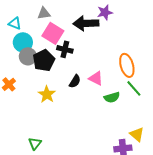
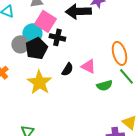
cyan circle: (23, 42) -> (32, 33), moved
yellow star: (47, 94) -> (39, 82), size x1.4

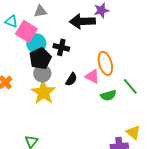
pink square: (45, 21) -> (26, 31), moved
gray circle: (20, 44) -> (42, 73), moved
orange ellipse: (119, 53) -> (105, 63), moved

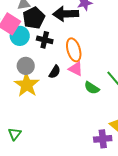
black pentagon: (40, 58) -> (34, 18), moved
orange ellipse: (105, 63) -> (74, 50), moved
green semicircle: (108, 95) -> (92, 88), turned 49

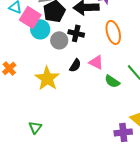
black cross: (45, 40) -> (76, 33), moved
orange ellipse: (74, 50) -> (113, 32), moved
gray circle: (26, 66) -> (59, 40), moved

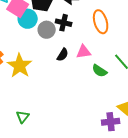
pink triangle: (96, 62) -> (84, 52), turned -35
yellow star: (47, 78) -> (20, 66), moved

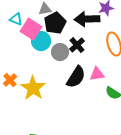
black cross: (64, 23) -> (77, 45), turned 35
black semicircle: (63, 55) -> (76, 77), size x1.6

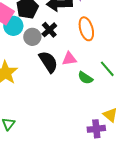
black semicircle: (76, 77) -> (48, 62), turned -65

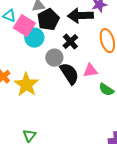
gray circle: (32, 37) -> (54, 58), moved

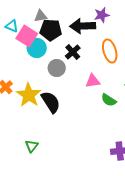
black pentagon: (48, 20) -> (51, 30), turned 30
black semicircle: (69, 74) -> (51, 102), moved

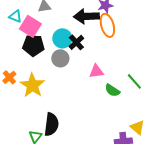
black pentagon: (51, 30) -> (33, 45), moved
cyan circle: (37, 48) -> (62, 38), moved
orange ellipse: (110, 51) -> (107, 25), moved
black semicircle: (51, 102) -> (51, 124), moved, turned 40

